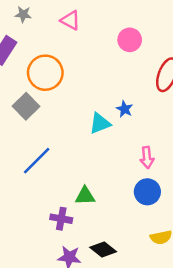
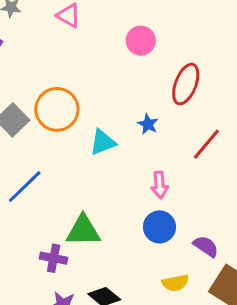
orange circle: (45, 73) -> (57, 109), moved
blue star: (124, 109) -> (148, 124), moved
green triangle: (85, 196) -> (83, 231), size x1.4

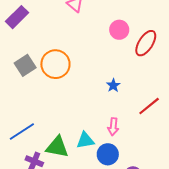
red ellipse: (186, 84) -> (146, 43), moved
cyan triangle: (103, 142) -> (85, 140), moved
blue line: (25, 187) -> (22, 131), moved

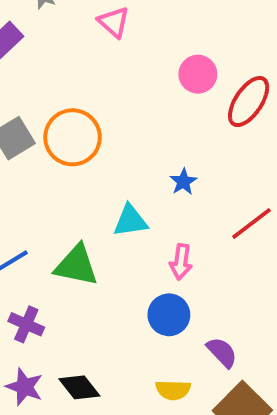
cyan triangle: (85, 140) -> (130, 221), moved
green triangle: (57, 147) -> (76, 265), moved

